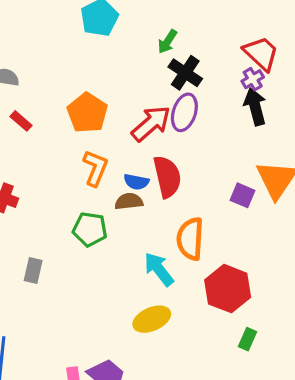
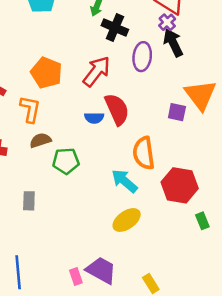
purple ellipse: (184, 112) -> (142, 57), moved
orange L-shape: (95, 168) -> (30, 109), moved
brown semicircle: (129, 201) -> (40, 140), moved
green rectangle: (247, 339) -> (202, 221), turned -35

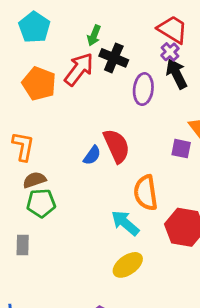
red arrow: (97, 71) -> (79, 69), moved
orange pentagon: (46, 73) -> (39, 84), moved
blue semicircle: (94, 118) -> (92, 155), turned -54
green pentagon: (66, 161) -> (41, 203), moved

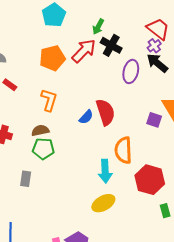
black arrow: (177, 74) -> (157, 63), turned -30
orange pentagon: (39, 84) -> (52, 58), turned 30
orange L-shape: (23, 146) -> (49, 100), moved
cyan arrow: (125, 223) -> (105, 171), turned -140

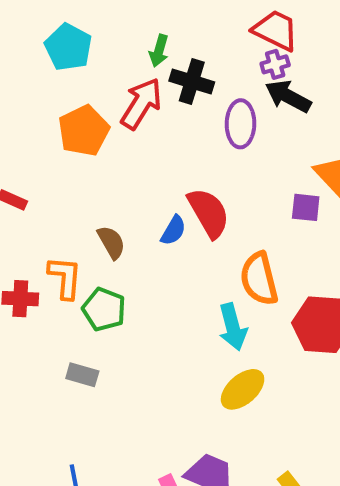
purple cross: (154, 46) -> (275, 64), turned 32
orange L-shape: (49, 100) -> (65, 278), moved
brown semicircle: (40, 131) -> (111, 242), moved, turned 84
green pentagon: (43, 149) -> (104, 309), turned 30
gray rectangle: (26, 179) -> (82, 375), turned -70

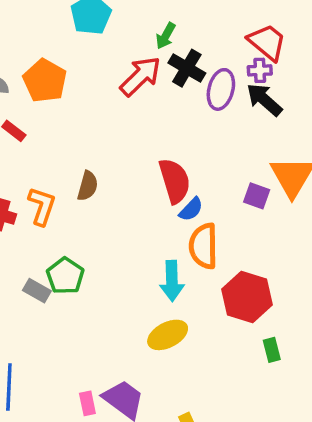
purple ellipse: (240, 124) -> (221, 89), moved
orange pentagon: (84, 131) -> (45, 81), moved, turned -30
blue semicircle: (173, 230) -> (191, 209), moved
brown semicircle: (111, 242) -> (88, 186), turned 32
green pentagon: (104, 309) -> (65, 276), moved

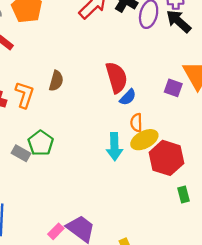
orange semicircle: (203, 246) -> (136, 123), size x0.6
yellow ellipse: (168, 335) -> (144, 140), moved
pink rectangle: (87, 403) -> (56, 231), turned 56

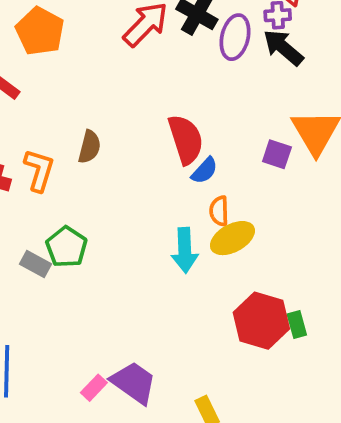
red hexagon: (166, 158) -> (261, 321), moved

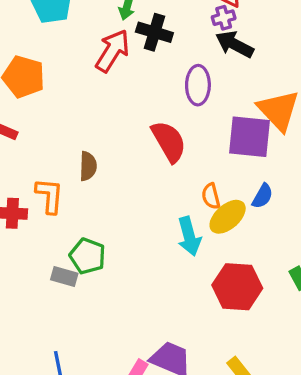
purple ellipse: (235, 37) -> (198, 85), moved
purple square: (277, 154) -> (250, 137), size x1.8
blue semicircle: (205, 171) -> (262, 196), moved
red hexagon: (261, 321) -> (237, 287), moved

